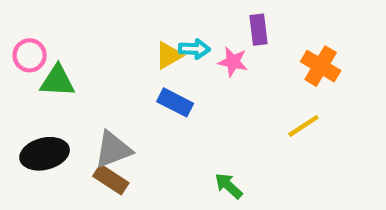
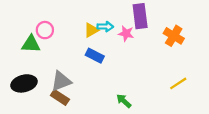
purple rectangle: (259, 30) -> (140, 16), size x1.5
pink circle: (30, 55) -> (45, 30), moved
yellow line: (303, 126) -> (178, 83), moved

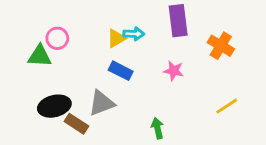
pink star: (126, 34) -> (174, 71), moved
gray triangle: (61, 81) -> (102, 103), moved
black ellipse: (24, 83) -> (54, 106), moved
green arrow: (124, 101) -> (157, 128), turned 35

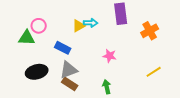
orange cross: (221, 46) -> (150, 31), turned 30
blue rectangle: (121, 71) -> (63, 48), moved
pink star: (174, 71) -> (110, 56), moved
brown rectangle: (76, 124) -> (70, 84), moved

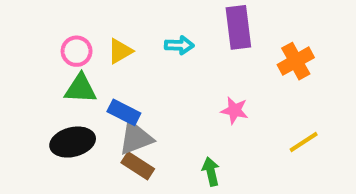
yellow triangle: (79, 26) -> (120, 51), moved
green triangle: (27, 38) -> (80, 89), moved
blue rectangle: (63, 48) -> (124, 112), moved
pink star: (110, 56) -> (235, 110), moved

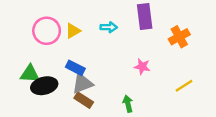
pink circle: (77, 51) -> (47, 31), size x1.5
green triangle: (80, 89) -> (30, 74), moved

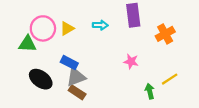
green triangle: (30, 74) -> (27, 44), moved
black ellipse: (44, 86) -> (41, 79), turned 50
green arrow: (128, 104) -> (150, 91), moved

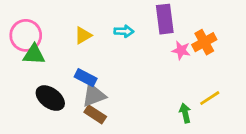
pink circle: (43, 28) -> (26, 35), moved
pink star: (131, 61) -> (181, 50), moved

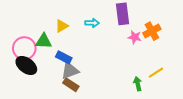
pink circle: (26, 35) -> (24, 48), moved
green triangle: (34, 54) -> (44, 41), moved
black ellipse: (50, 98) -> (26, 65), moved

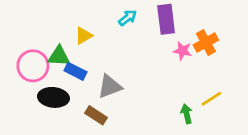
cyan arrow: (92, 23) -> (128, 18), moved, turned -40
blue rectangle: (64, 57) -> (75, 71), moved
black ellipse: (26, 65) -> (53, 97), moved, turned -30
gray triangle: (70, 71) -> (110, 86), moved

